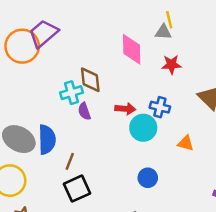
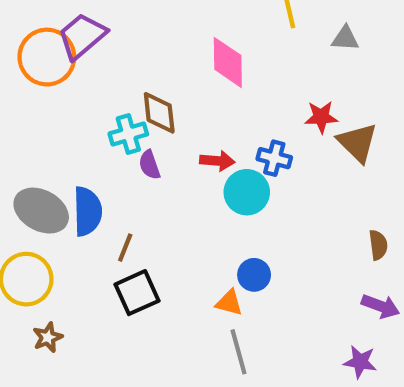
gray triangle: (163, 32) -> (345, 38), moved
red star: (171, 64) -> (321, 117), moved
orange triangle: (186, 143) -> (229, 303), moved

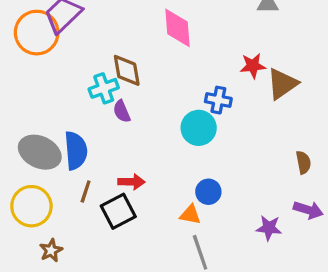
brown triangle: (357, 142) -> (282, 84), turned 44
red arrow: (217, 161) -> (131, 182), moved
brown line: (125, 248) -> (86, 192), moved
purple star: (360, 362) -> (269, 228), moved

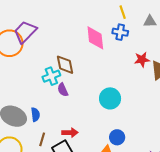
blue cross: (218, 100) -> (120, 32), moved
blue semicircle: (76, 151) -> (35, 115), size x0.6

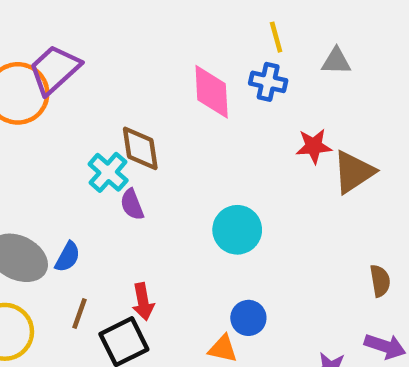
cyan cross: (51, 76) -> (108, 172), turned -30
blue semicircle: (35, 115) -> (68, 257), turned 32
red arrow: (70, 133) -> (143, 302), turned 77

